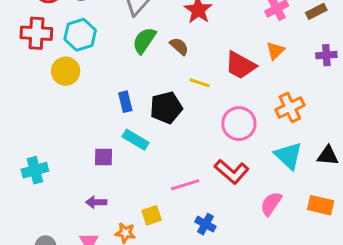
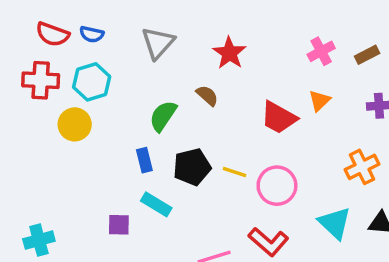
green semicircle: (144, 41) -> (163, 116), moved
yellow line: (200, 83) -> (234, 172), moved
orange cross: (290, 108) -> (362, 167), moved

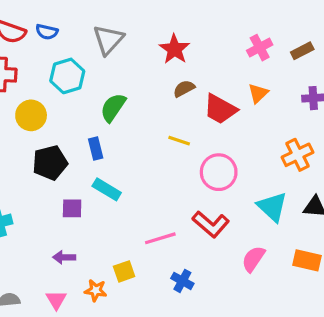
cyan hexagon: (92, 82) -> (67, 76), moved
brown semicircle: (207, 96) -> (184, 89), moved, turned -70
black pentagon: (192, 167) -> (50, 163), moved
yellow line: (234, 172) -> (179, 141), moved

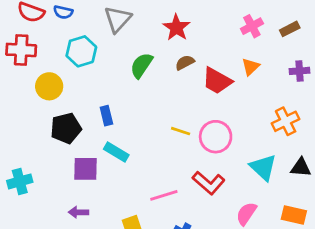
green semicircle: (113, 107) -> (141, 65), moved
yellow line: (179, 141) -> (181, 131), moved
purple square: (72, 208) -> (85, 169), size x1.4

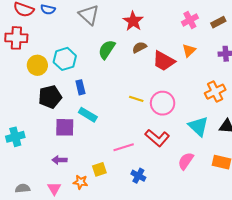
gray triangle: (118, 19) -> (89, 15), turned -30
cyan hexagon: (81, 51) -> (65, 59), moved

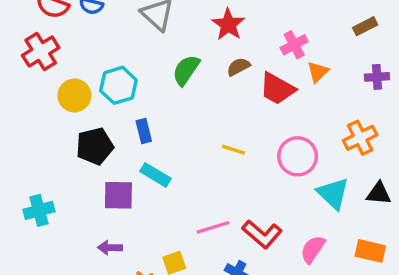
pink cross: (190, 20) -> (294, 45), moved
red cross: (16, 38) -> (41, 52), turned -35
pink circle: (163, 103) -> (298, 156), moved
red L-shape: (157, 138) -> (262, 234), moved

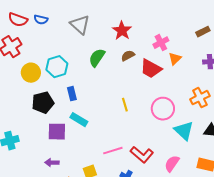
yellow line: (233, 150) -> (125, 105), turned 56

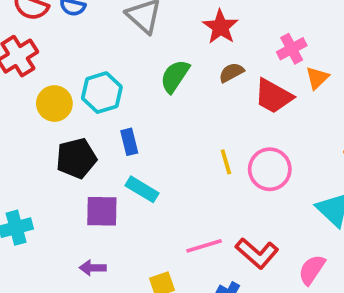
pink circle: (163, 109) -> (270, 169), moved

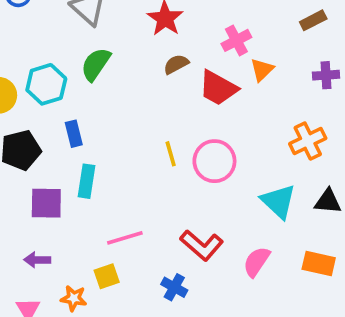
green semicircle: (175, 76) -> (96, 64), moved
cyan rectangle: (142, 189) -> (87, 181), turned 68
pink line: (204, 246) -> (125, 238), moved

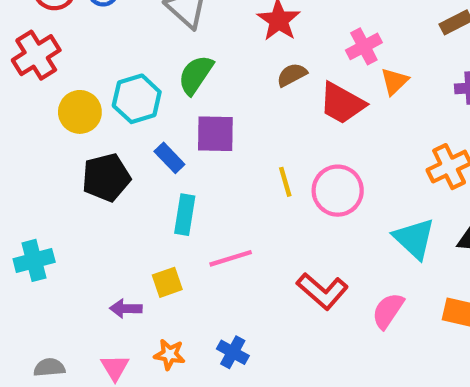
blue rectangle: (74, 134) -> (169, 158), turned -30
purple square: (46, 203) -> (215, 134), moved
pink line: (125, 238) -> (231, 258), moved
yellow square: (107, 276) -> (167, 282), moved
blue cross: (174, 287) -> (233, 352), moved

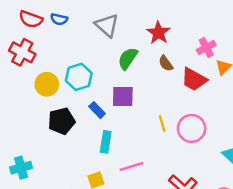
red cross: (36, 55) -> (22, 52), turned -30
green semicircle: (196, 75) -> (128, 58), moved
brown semicircle: (292, 75) -> (166, 63), turned -98

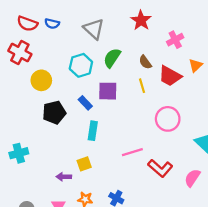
red star: (158, 33) -> (141, 20), moved
pink cross: (206, 47) -> (175, 40), moved
cyan hexagon: (79, 77) -> (81, 65), moved
yellow line: (162, 124) -> (142, 86), moved
pink line: (131, 166) -> (132, 152), moved

